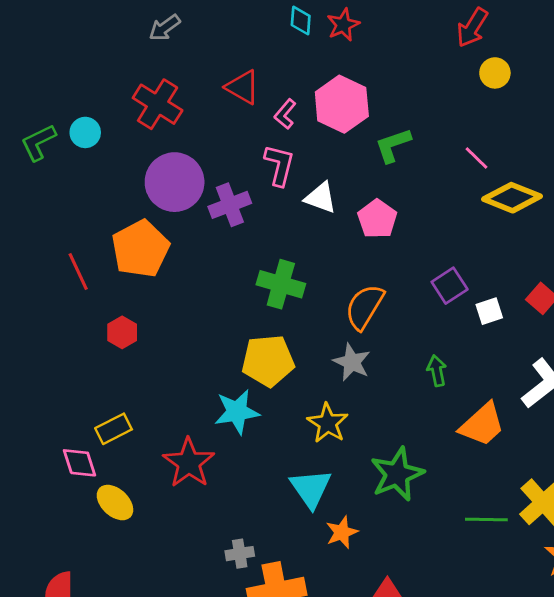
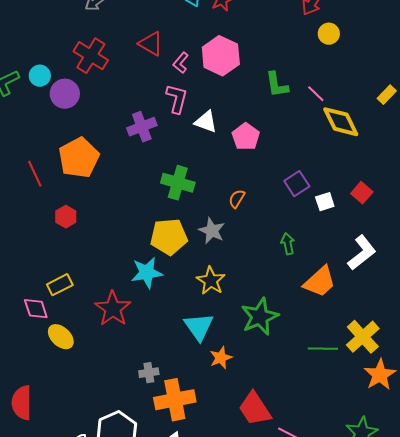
green L-shape: (393, 145) -> (277, 85), moved, turned -80
purple circle: (175, 182) -> (65, 94), moved, size x0.7
yellow diamond: (512, 198) -> (341, 122), turned 42
orange semicircle: (365, 307) -> (237, 199), size x0.6
gray star: (352, 362) -> (212, 231), moved

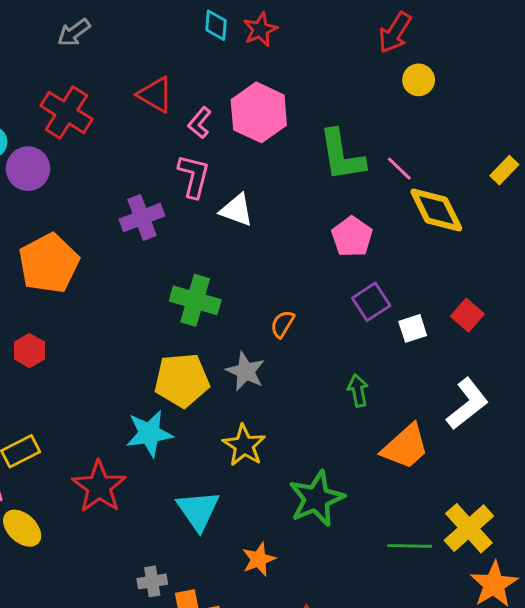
green L-shape: (277, 85) -> (342, 155), size x1.4
pink pentagon: (246, 137) -> (352, 237), moved
cyan triangle: (199, 327) -> (198, 510), moved

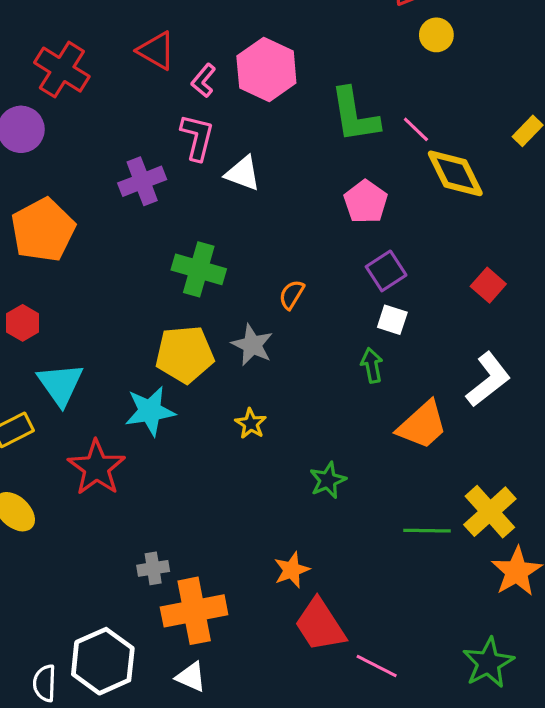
white square: (413, 328) -> (392, 320), moved, turned 36
yellow star: (244, 445) -> (251, 424), size x0.7
green star: (316, 499) -> (328, 480), size x0.6
cyan triangle: (198, 510) -> (60, 384), moved
orange star: (259, 559) -> (292, 570), moved

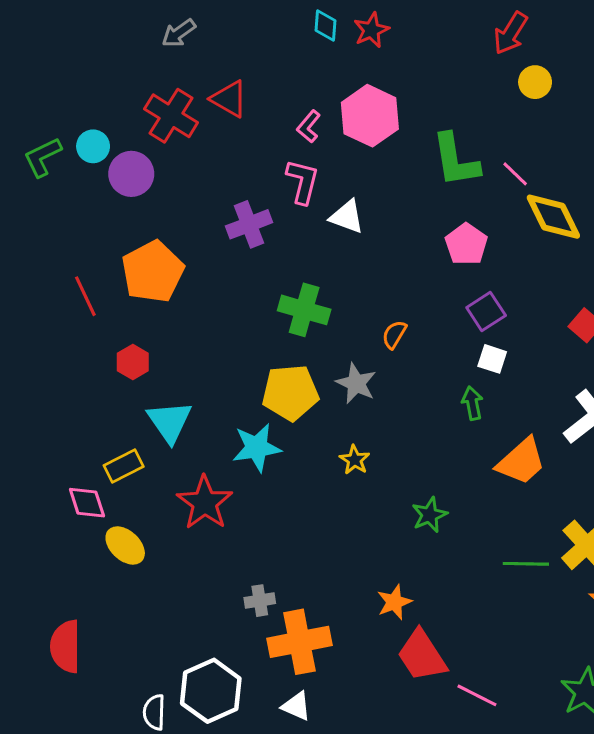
red triangle: (156, 51) -> (229, 99), moved

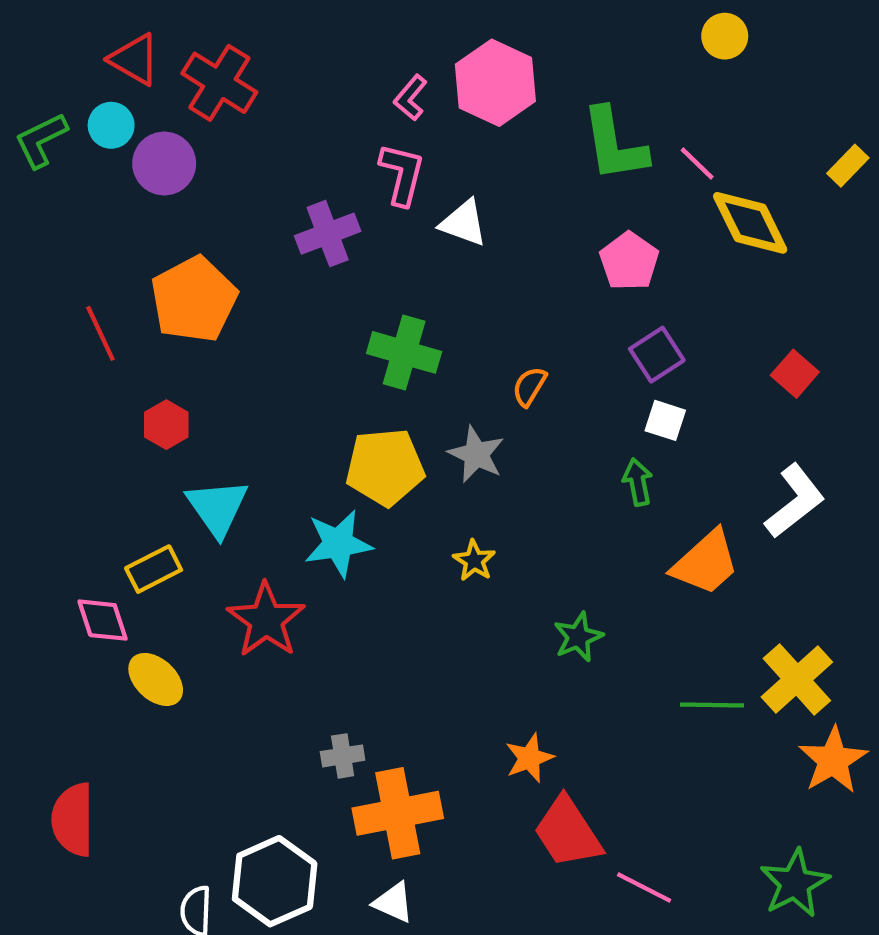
red triangle: (229, 99) -> (134, 59), moved

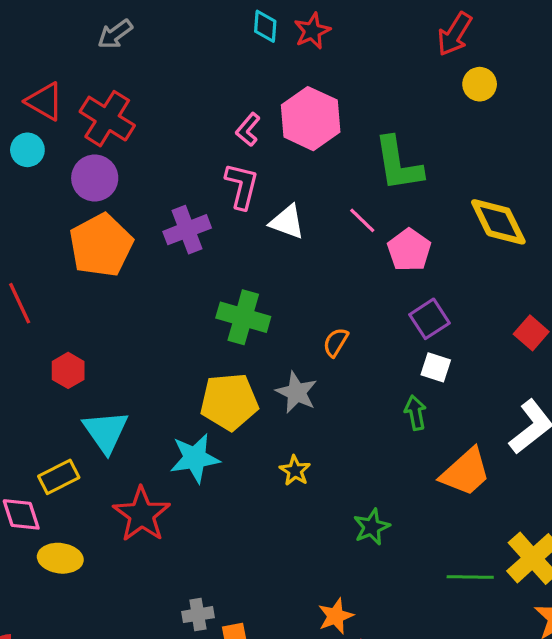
purple circle: (164, 164) -> (95, 178), moved
pink line: (697, 164) -> (362, 220), moved
orange pentagon: (194, 299) -> (101, 245), moved
yellow ellipse: (156, 679) -> (60, 558), turned -36

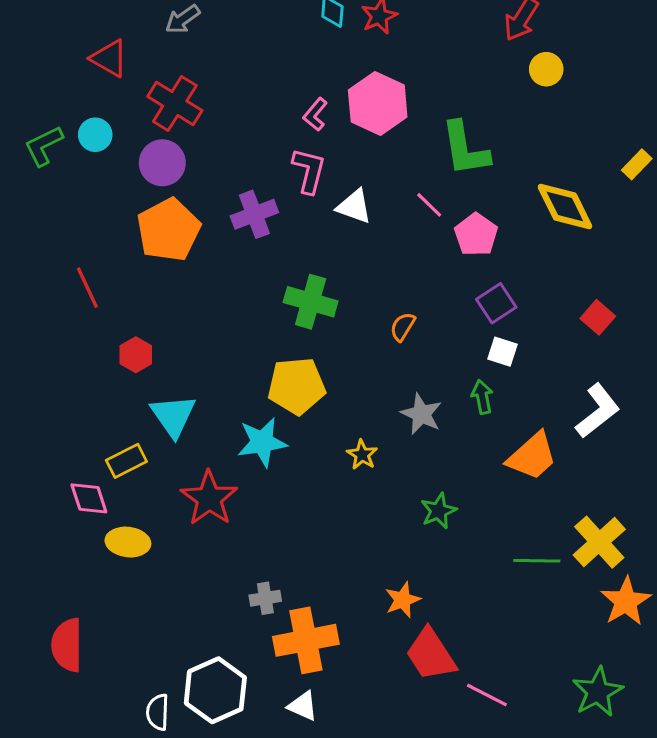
red triangle: (45, 101) -> (109, 58), moved
gray star: (297, 392) -> (421, 414), moved

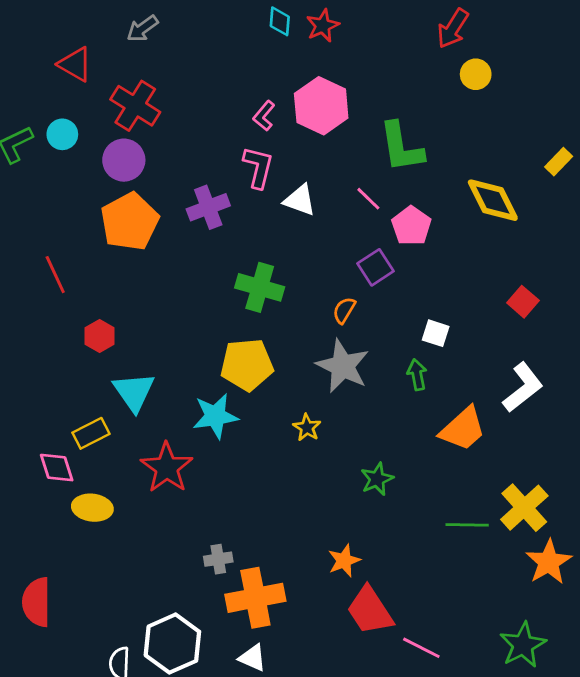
purple square: (496, 303) -> (376, 267), moved
gray star: (421, 414) -> (343, 366), moved, size x1.4

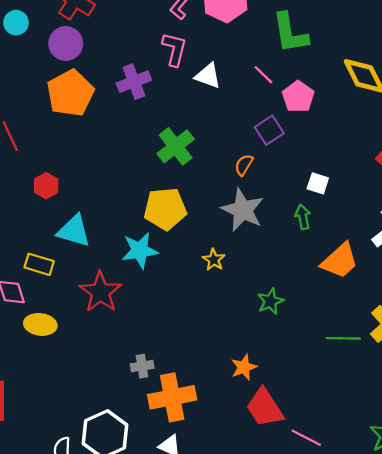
green cross: (260, 287) -> (176, 146), turned 36
cyan triangle: (134, 392) -> (74, 231), turned -39
yellow rectangle: (91, 433) -> (39, 264), turned 44

